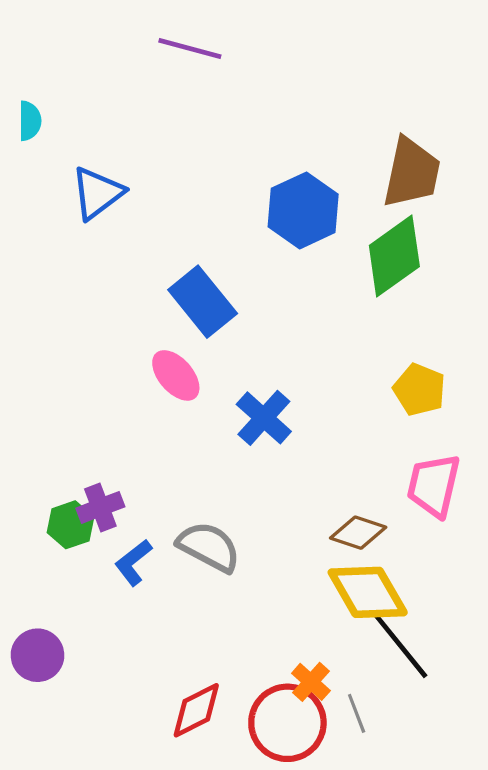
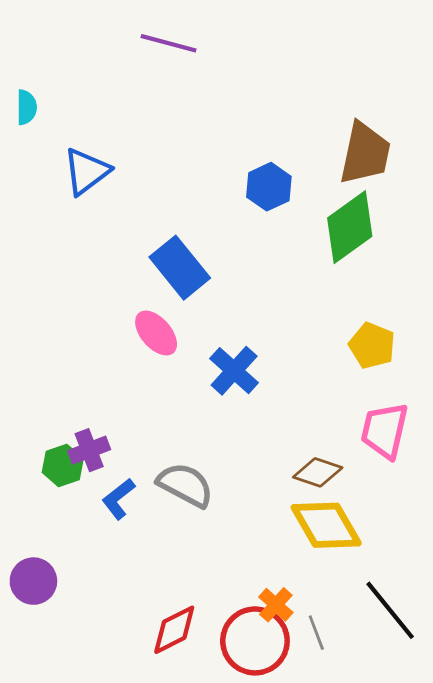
blue hexagon: (303, 210) -> (269, 187), size x0.7
black line: (401, 646) -> (390, 610), moved

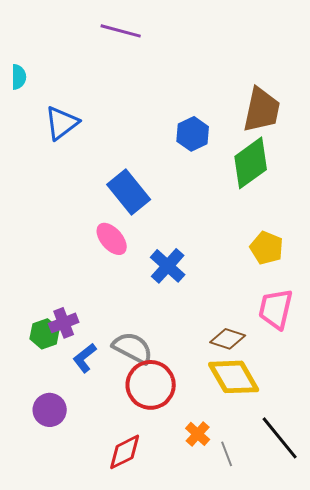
purple circle: (33, 581) -> (50, 410), moved
red circle: (255, 641) -> (151, 385), moved

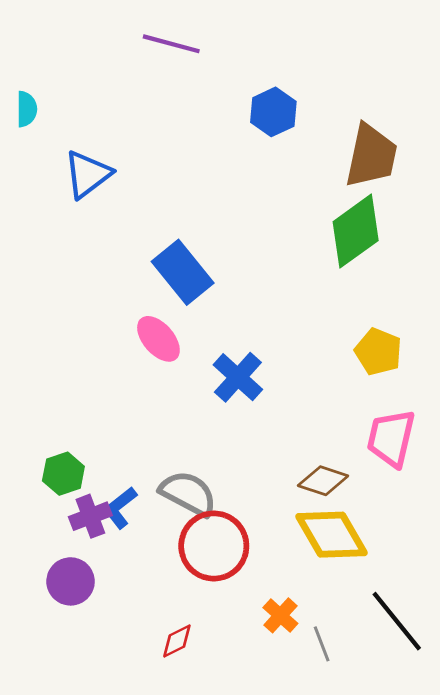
blue hexagon: (193, 134) -> (273, 112), moved
purple cross: (64, 323) -> (90, 516), moved
red diamond: (125, 452) -> (177, 641), size x0.7

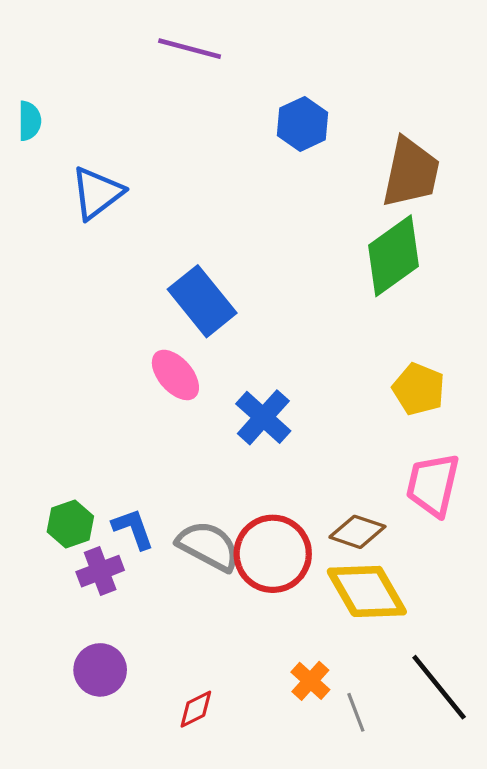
blue L-shape: (120, 508) -> (133, 529), moved, turned 108
red circle: (214, 546) -> (273, 554), moved
purple circle: (71, 581) -> (100, 670), moved

